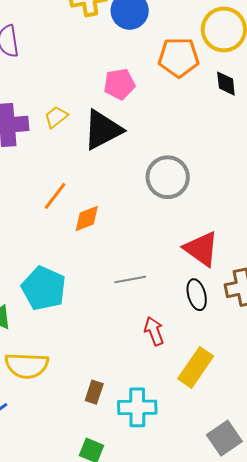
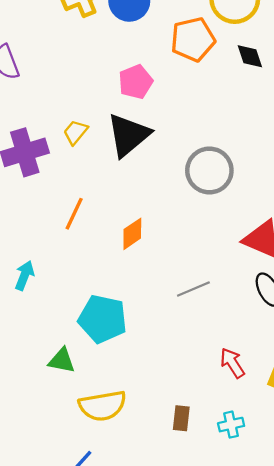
orange line: (55, 196) -> (74, 214), moved
red arrow: (154, 331) -> (232, 363), moved
cyan cross: (137, 407) -> (231, 425), size x0.6

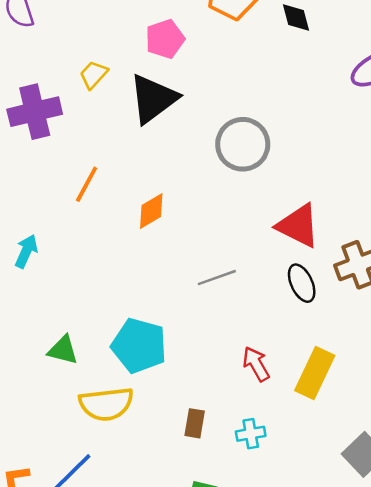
yellow trapezoid: (75, 132) -> (94, 75), moved
cyan pentagon: (103, 319) -> (139, 346), moved

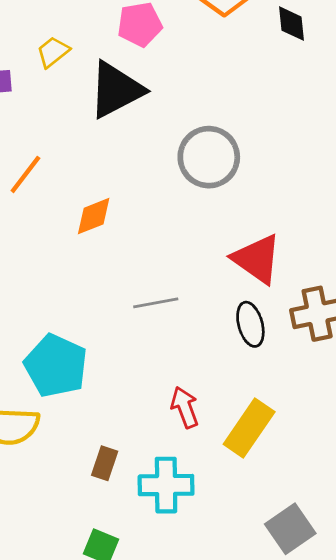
cyan cross: (251, 434) -> (166, 485), size x1.6

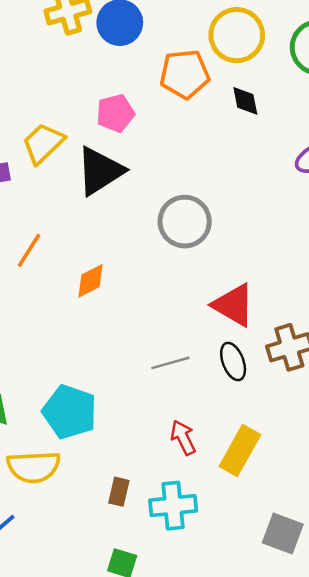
yellow trapezoid: (53, 52) -> (43, 143), size x1.5
gray line: (156, 303) -> (170, 363), moved
gray square: (290, 529) -> (283, 534), turned -30

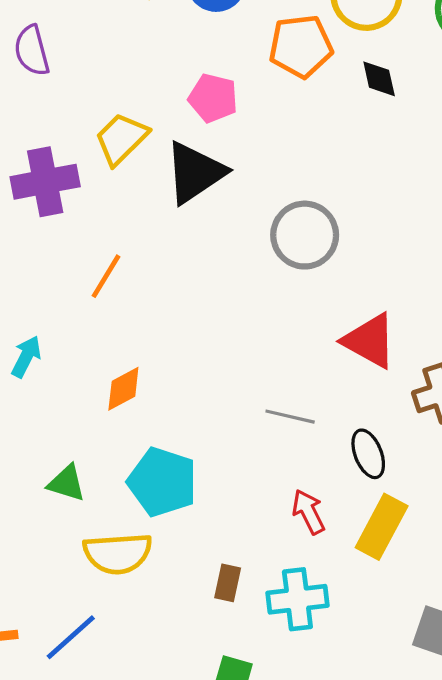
pink pentagon: (115, 113) -> (213, 98), turned 30
orange diamond: (91, 281) -> (123, 389), moved
black ellipse: (233, 362) -> (368, 454), moved
gray line: (170, 363) -> (290, 417), turned 30

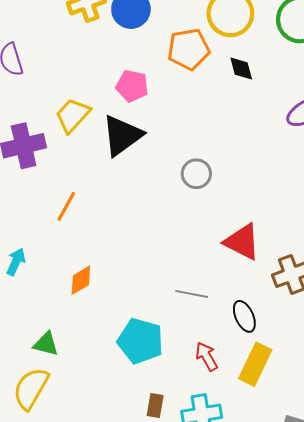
gray circle: (305, 235) -> (196, 174), size x0.7
cyan pentagon: (162, 482) -> (140, 341), moved
yellow semicircle: (118, 553) -> (31, 388), moved, turned 126

